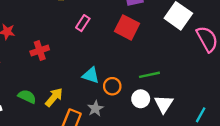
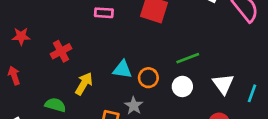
pink rectangle: (83, 23) -> (104, 13), turned 70
yellow arrow: (54, 97) -> (84, 84), moved
white triangle: (164, 104) -> (223, 84), moved

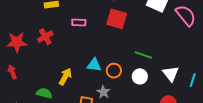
red star: (21, 36) -> (17, 42), size x1.5
red cross: (61, 51) -> (45, 37), moved
green line: (188, 58) -> (143, 55), turned 42

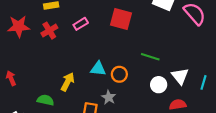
pink rectangle: (79, 22) -> (81, 24), turned -32
red cross: (45, 37) -> (49, 31), moved
red star: (17, 42) -> (19, 26), moved
white circle: (140, 76) -> (159, 85), moved

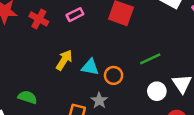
red cross: (49, 31) -> (39, 19), turned -35
green line: (150, 57) -> (150, 59), turned -48
yellow arrow: (68, 82) -> (64, 60), moved

